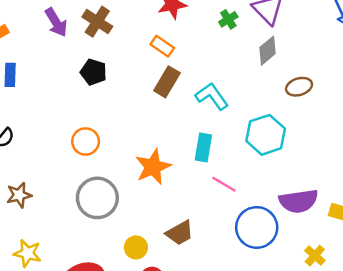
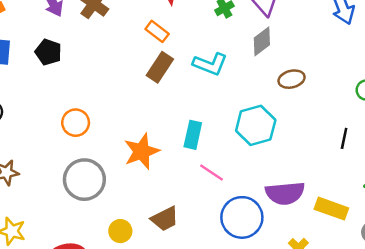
black pentagon: (94, 72) -> (48, 52), moved
cyan L-shape: (212, 96) -> (210, 64), moved, turned 144

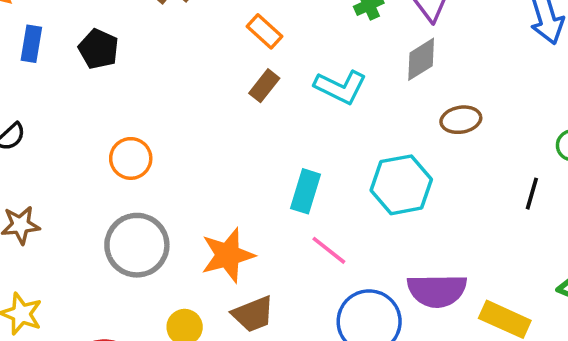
brown rectangle: (160, 67) -> (264, 86), size x0.7
black line: (344, 138) -> (532, 194), moved
orange star: (142, 151) -> (228, 255), moved

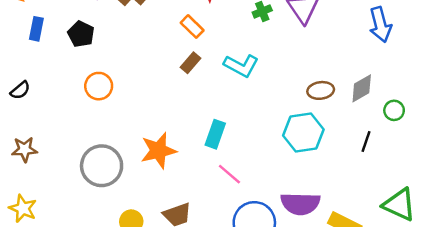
gray diamond: (421, 59) -> (362, 88), moved
orange circle: (131, 158) -> (99, 86), moved
cyan hexagon: (401, 185) -> (303, 133), moved
orange star: (228, 255) -> (158, 151), moved

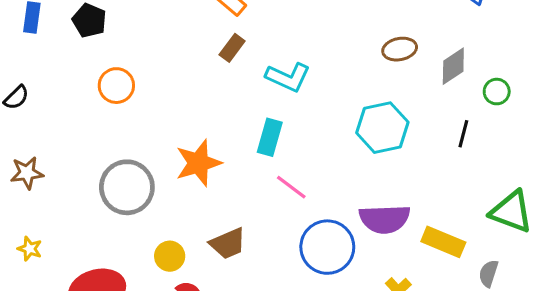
cyan L-shape: (241, 66) -> (288, 77), moved
brown ellipse: (321, 90) -> (400, 49), moved
yellow star: (23, 208) -> (30, 249), size x0.7

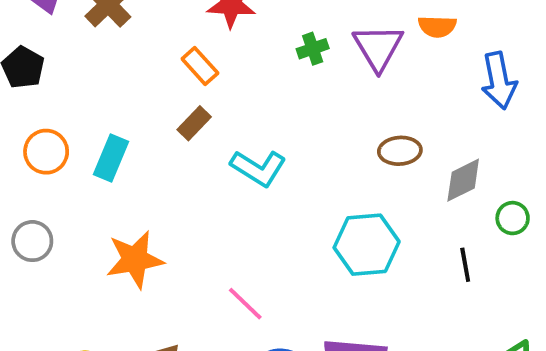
black line: (463, 134) -> (465, 265), turned -32
cyan rectangle: (270, 137) -> (111, 158), moved
gray circle: (127, 187) -> (32, 241), moved, size x0.6

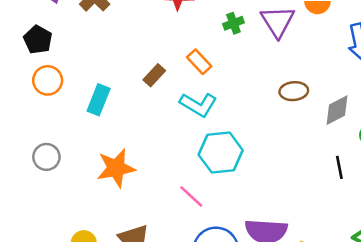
orange rectangle: (200, 66) -> (199, 62), moved
orange circle: (46, 152) -> (48, 80), moved
cyan hexagon: (367, 245) -> (221, 152), moved

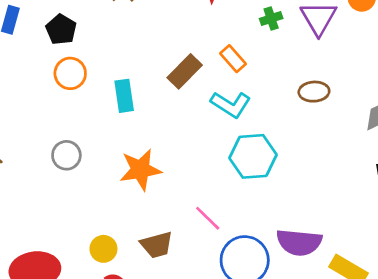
brown rectangle: (154, 75) -> (185, 71), size x1.4
brown ellipse: (294, 91) -> (314, 92), moved
cyan rectangle: (99, 100) -> (124, 96), turned -32
pink line: (191, 196) -> (208, 218), moved

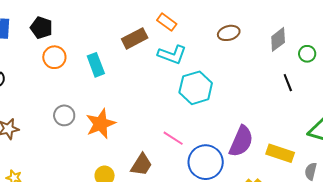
brown rectangle: (185, 71) -> (135, 38), turned 30
orange star: (140, 170) -> (101, 124), moved
purple semicircle: (299, 242) -> (241, 141), turned -60
brown trapezoid: (157, 245) -> (141, 165), turned -30

